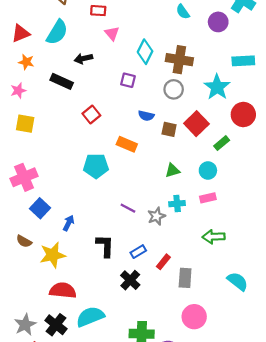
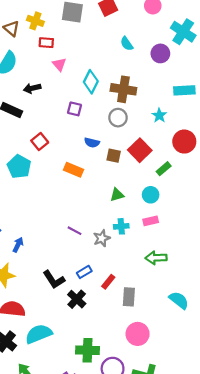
cyan star: (217, 87) -> (159, 115), size x0.6
cyan pentagon: (96, 166) -> (19, 167), moved, turned 30
black L-shape: (105, 246) -> (54, 280), moved, turned 145

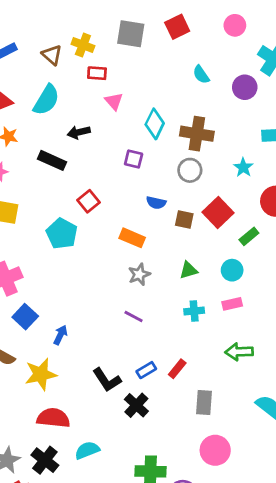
gray star: (102, 238) -> (139, 274), moved
red rectangle: (108, 282) -> (177, 369), moved
cyan semicircle: (39, 334) -> (87, 450), size x0.7

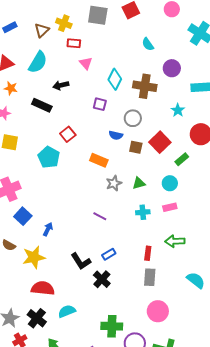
brown triangle: (52, 55) -> (42, 30), turned 35
purple circle: (245, 87) -> (172, 68), moved
gray circle: (190, 170) -> (133, 118), moved
gray star: (139, 274) -> (114, 183), moved
red rectangle: (177, 369) -> (148, 253), moved, turned -32

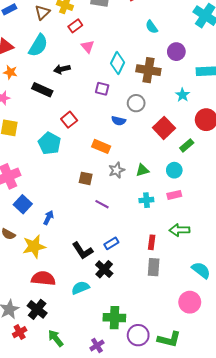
red rectangle: (74, 43) -> (75, 26), turned -40
brown square: (136, 147) -> (86, 178), moved
cyan semicircle: (67, 311) -> (80, 288), moved
pink circle: (158, 311) -> (190, 302), moved

